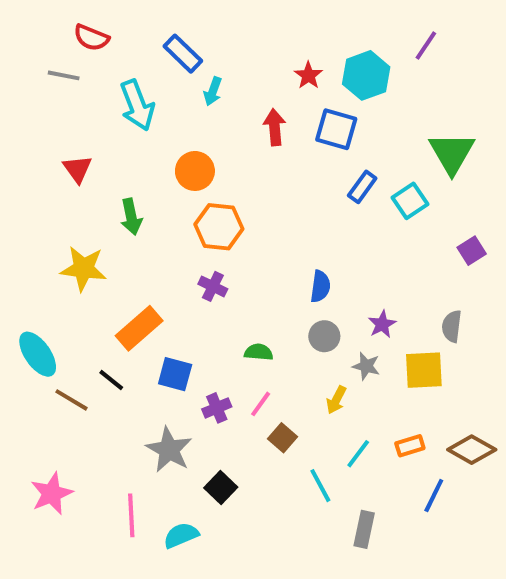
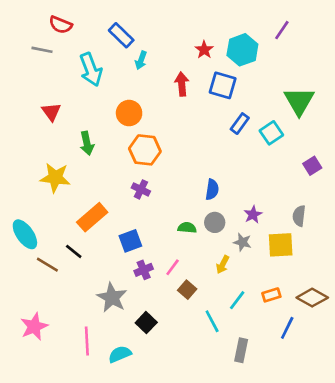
green semicircle: (259, 352) -> (187, 228), moved
blue square: (175, 374) -> (130, 241), moved, turned -35

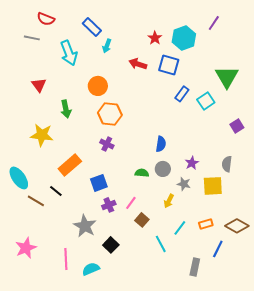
red arrow: (182, 84) -> (138, 64), turned -66
gray rectangle: (241, 350) -> (195, 267), moved

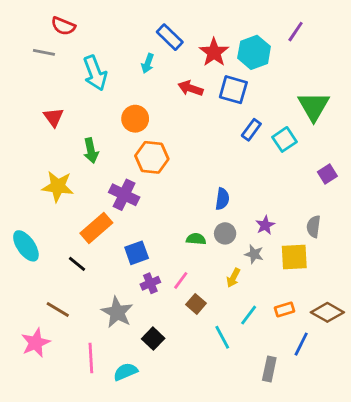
blue rectangle: (92, 27) -> (170, 37), moved
red star: (155, 38) -> (214, 52), size x1.5
purple cross: (107, 144) -> (124, 195), moved, size x1.5
brown line: (36, 201) -> (58, 310), moved

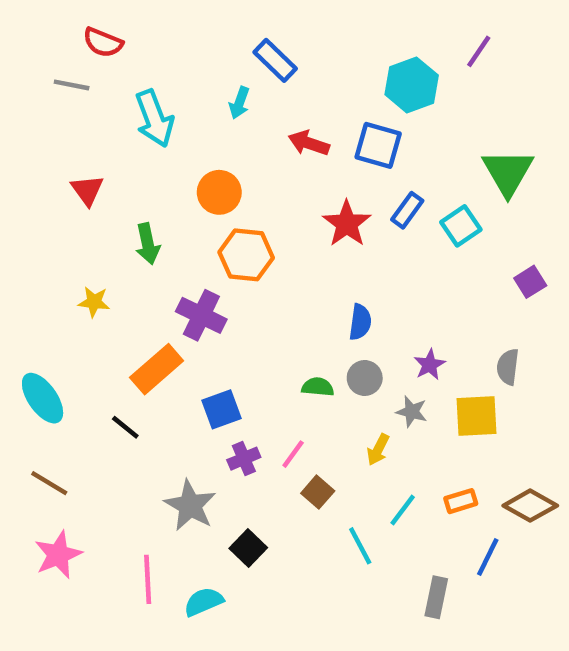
red star: (214, 52) -> (347, 224), moved
yellow star: (58, 186) -> (94, 302), size x0.6
brown line: (58, 310) -> (49, 483), moved

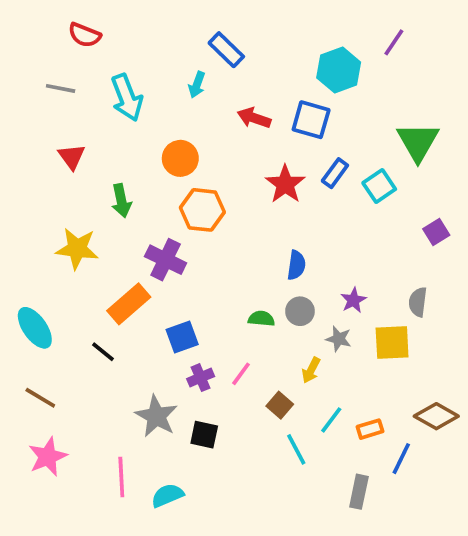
gray line: (72, 85) -> (61, 88), moved
yellow star: (94, 302) -> (77, 249), size x1.6
brown square: (318, 492) -> (280, 405), moved
orange rectangle: (461, 501) -> (370, 429), moved
black square: (248, 548) -> (204, 435), moved, turned -32

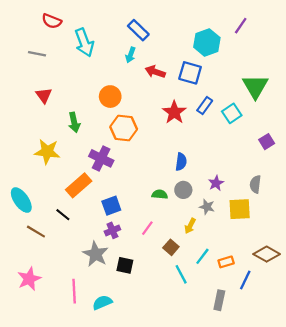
cyan arrow: (197, 85) -> (130, 55), moved
cyan arrow: (127, 98) -> (84, 42), moved
purple cross: (201, 378) -> (112, 230), moved
brown line: (40, 398) -> (36, 232), moved

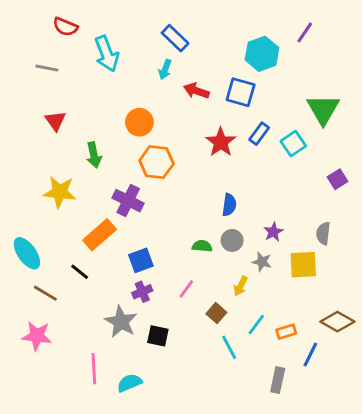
pink star: (29, 279) -> (37, 336), moved, turned 30

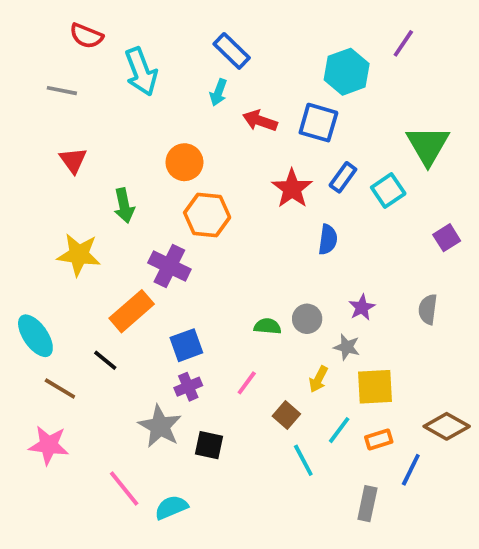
blue semicircle: (229, 205) -> (328, 240), moved
yellow square: (303, 265) -> (375, 387), moved
pink line: (94, 369) -> (124, 489), turned -36

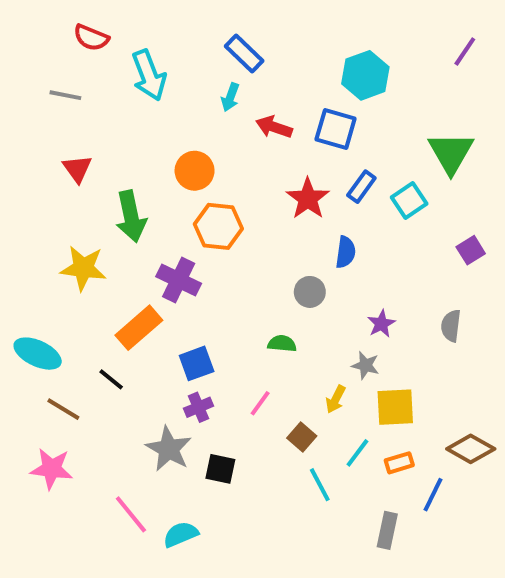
purple line: (403, 43) -> (465, 51), moved
green arrow: (124, 206) -> (131, 216), size x1.4
gray circle: (307, 319) -> (310, 292), moved
cyan ellipse: (35, 336) -> (38, 354), turned -30

